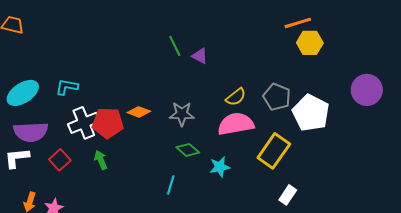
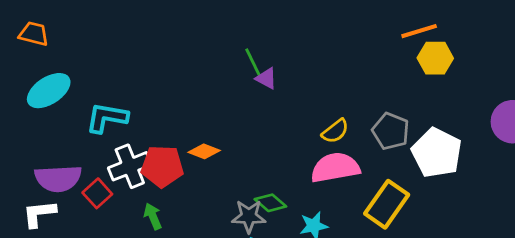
purple triangle: (200, 56) -> (266, 78), moved
cyan L-shape: (67, 87) -> (107, 118), size x1.4
cyan ellipse: (23, 93) -> (49, 91), moved
gray star: (182, 114) -> (249, 216), moved
red square: (60, 160) -> (97, 193), moved

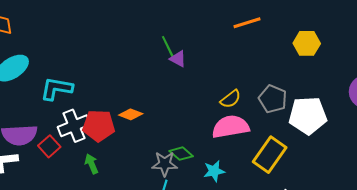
orange line: (419, 31) -> (247, 23), moved
white pentagon: (437, 153) -> (308, 115), turned -30

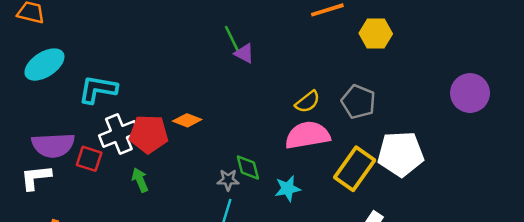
yellow hexagon: (307, 43) -> (376, 33), moved
white pentagon: (308, 115) -> (401, 154), moved
red square: (49, 146) -> (89, 159), turned -30
green diamond: (181, 154) -> (248, 167), turned 35
gray star: (165, 164) -> (228, 180), size x0.7

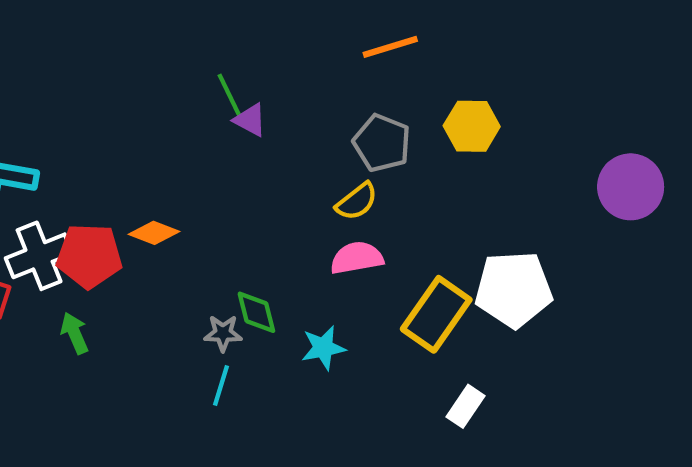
yellow hexagon: (376, 33) -> (472, 126), moved
gray pentagon: (358, 102) -> (382, 143), moved
pink semicircle: (307, 135) -> (357, 258), size x0.7

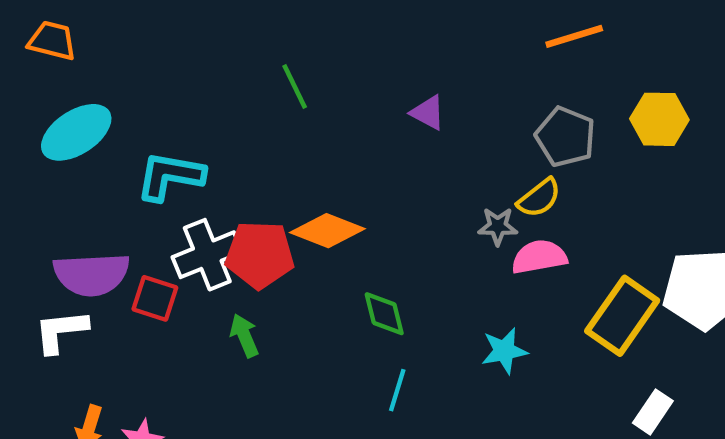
green line: (229, 95) -> (295, 87), moved
orange diamond: (154, 233) -> (327, 231), size x1.4
green diamond: (256, 312) -> (384, 314), moved
gray star: (223, 333) -> (498, 226), moved

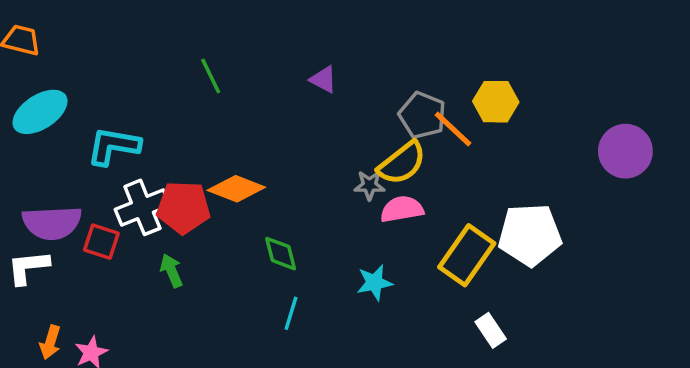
orange line: (574, 36) -> (453, 129), moved, turned 60
purple triangle: (428, 113) -> (323, 79), moved
yellow semicircle: (539, 198) -> (402, 163), size x1.4
white rectangle: (653, 412) -> (491, 330), turned -68

